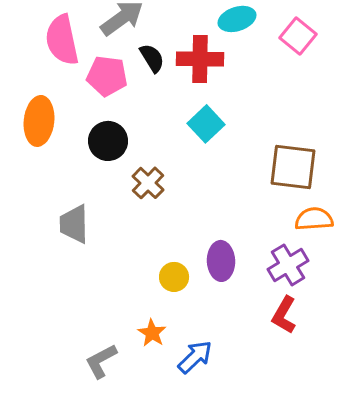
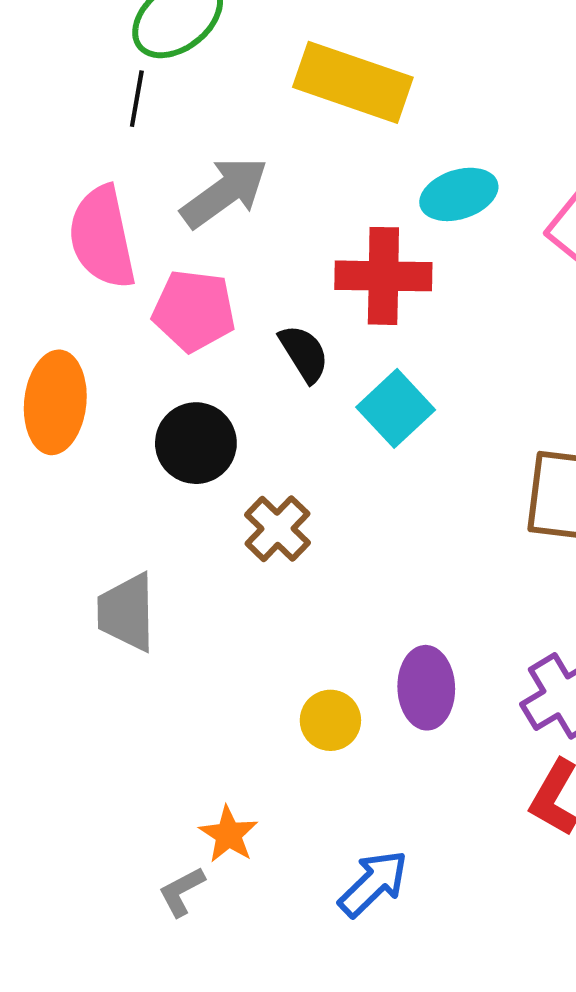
black semicircle: (152, 58) -> (304, 353), moved
orange star: (152, 333) -> (229, 834), moved
gray L-shape: (101, 361) -> (182, 892), size x0.7

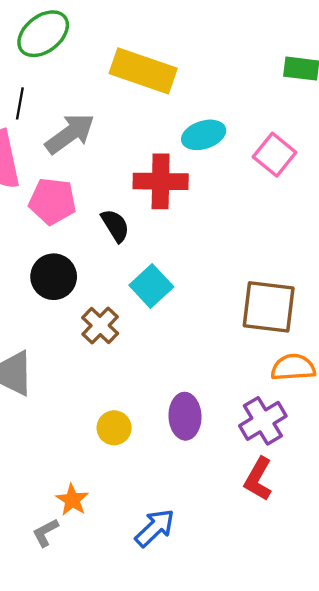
black line: (137, 99) -> (20, 103), moved
cyan square: (396, 408) -> (151, 286), moved
yellow circle: (330, 720) -> (114, 428), moved

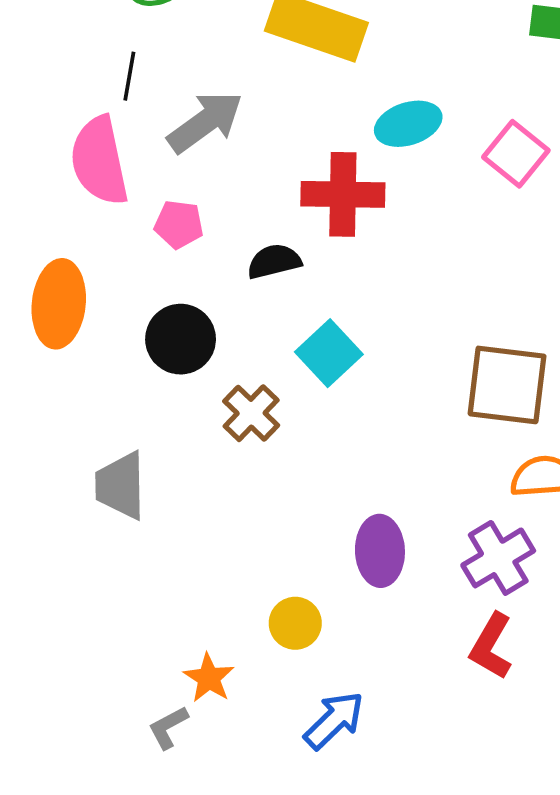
pink pentagon: (52, 201) -> (179, 224), size x0.7
black semicircle: (115, 226) -> (274, 261), turned -72
yellow circle: (114, 428) -> (295, 623), moved

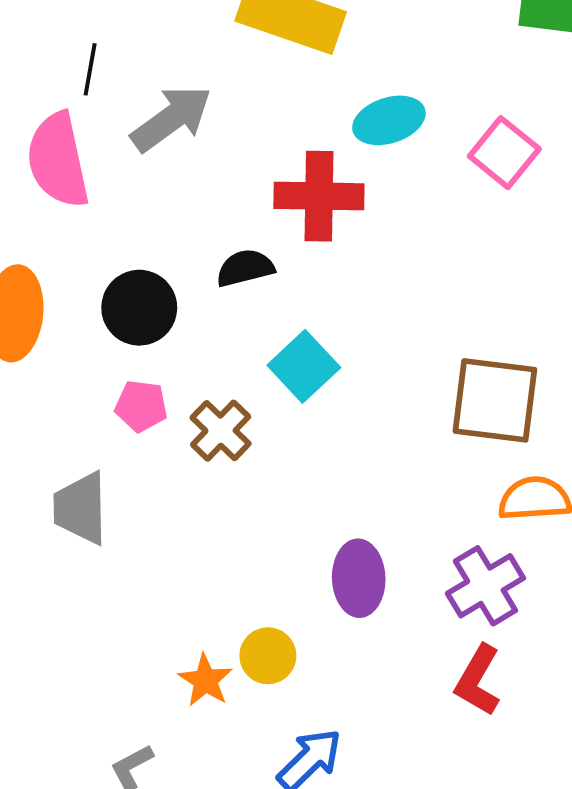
pink pentagon: (179, 224) -> (141, 406), moved
black circle: (181, 339) -> (139, 308), moved
orange star: (209, 678) -> (205, 680), moved

